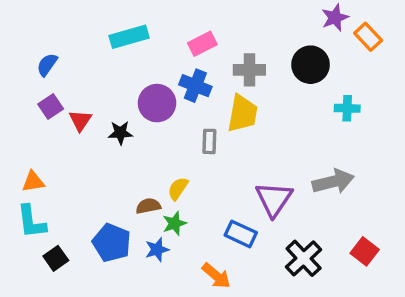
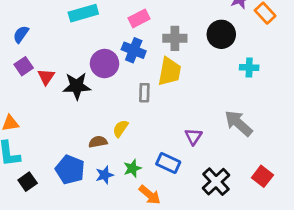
black star: (120, 133) -> (77, 86), size x1.5
gray arrow: (333, 182) -> (239, 123), turned -124
purple triangle: (274, 199) -> (193, 136), size x0.6
green star: (174, 223) -> (132, 168), moved

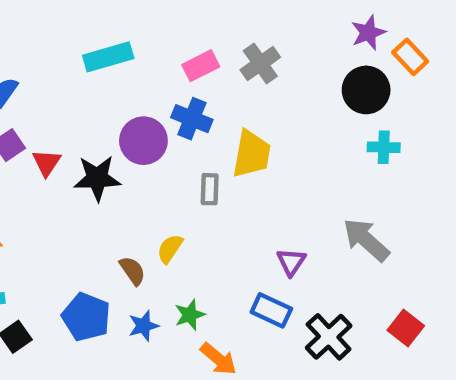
black circle: (221, 34) -> (366, 90), moved
gray cross: (175, 38) -> (260, 64), moved, turned -35
brown semicircle: (98, 142) -> (132, 271), turned 66
blue rectangle: (168, 163) -> (271, 310), moved

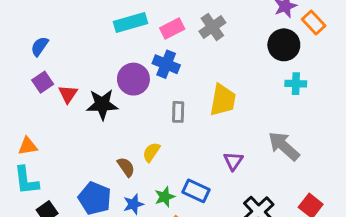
cyan rectangle: (108, 57) -> (130, 23), moved
yellow trapezoid: (251, 154) -> (223, 100), moved
blue rectangle: (271, 310) -> (196, 191), moved

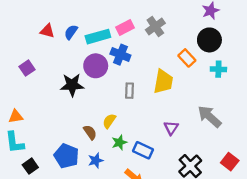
cyan rectangle: (130, 23) -> (98, 37), moved
orange rectangle: (314, 23) -> (187, 58), moved
blue semicircle: (40, 46) -> (71, 32), moved
red triangle: (68, 94) -> (47, 31), moved, turned -49
green star: (165, 197) -> (119, 142), moved

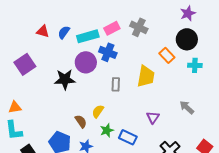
gray cross: (155, 26) -> (139, 27), turned -30
purple square: (27, 68) -> (25, 64), size x1.5
gray arrow: (209, 117) -> (187, 107), size x0.7

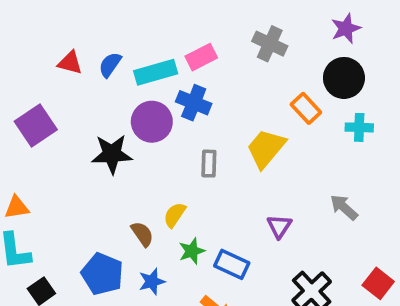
gray cross: (139, 27) -> (270, 44), moved
yellow trapezoid: (146, 76) -> (266, 148), turned -150

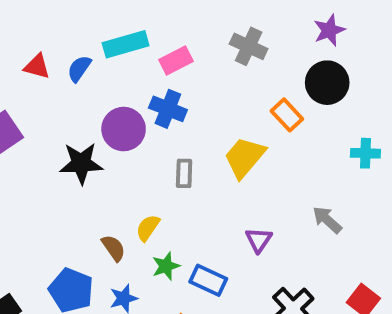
cyan rectangle: (156, 72) -> (126, 44), moved
cyan cross: (359, 127) -> (365, 153), moved

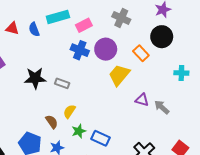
blue semicircle: (79, 69) -> (34, 29), turned -56
purple circle: (124, 129) -> (106, 49), moved
gray rectangle: (184, 173) -> (62, 83), moved, turned -72
purple triangle: (259, 240) -> (142, 100), moved, turned -48

